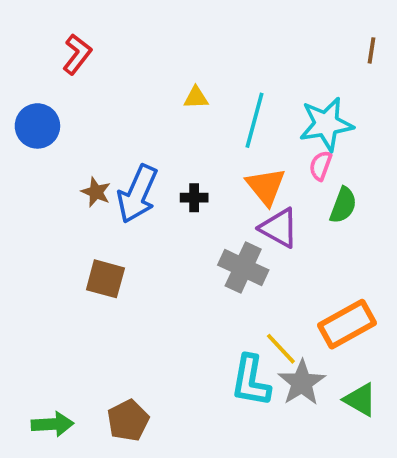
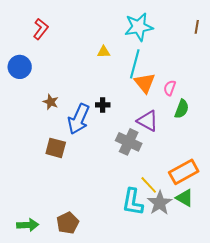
cyan star: (326, 124) -> (139, 27), moved
orange triangle: (266, 186) -> (145, 83), moved
blue arrow: (137, 194) -> (79, 119), moved
green triangle: (360, 400) -> (185, 198), moved

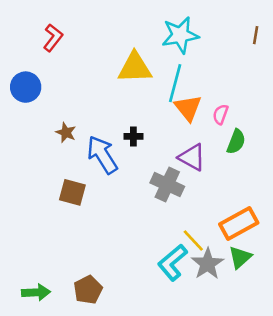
yellow triangle: (104, 52) -> (135, 68), size x2.0
blue arrow: (79, 119) -> (102, 155), turned 124
green triangle: (185, 198) -> (240, 257), turned 48
cyan L-shape: (133, 202) -> (172, 262), turned 40

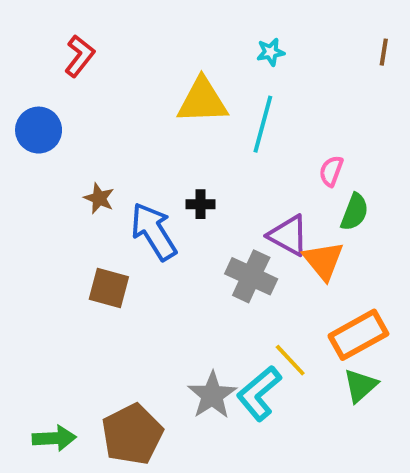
cyan star: (180, 35) -> (271, 52), size x0.5
orange triangle: (188, 108) -> (323, 261), moved
gray star: (208, 264) -> (212, 395), moved
brown pentagon: (88, 290) -> (132, 434), size x1.4

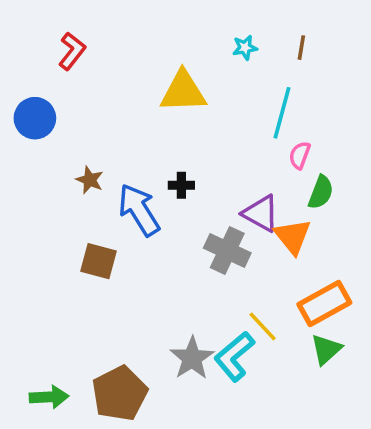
brown line: (384, 52) -> (301, 48), moved
cyan line: (263, 124) -> (282, 113), moved

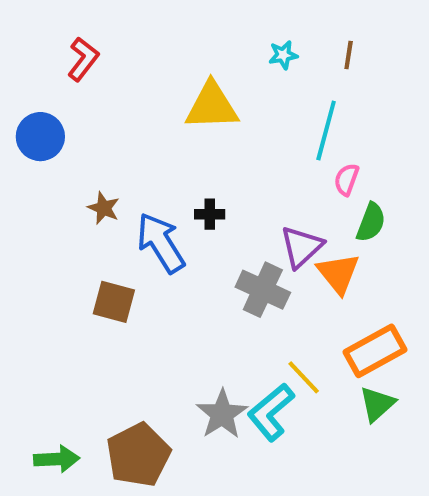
purple triangle: (261, 213) -> (302, 247), turned 48

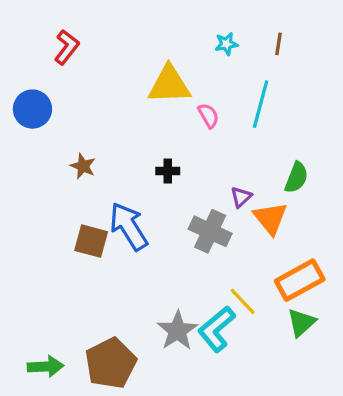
pink semicircle: (346, 179) -> (208, 116), moved, turned 130
blue arrow: (161, 243) -> (129, 226), moved
purple triangle: (302, 247) -> (241, 197), size x0.6

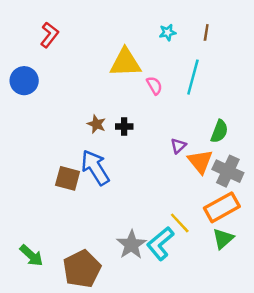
brown star: (83, 166) -> (96, 124), moved
gray cross: (210, 231) -> (228, 171), moved
green arrow: (45, 366) -> (31, 256), moved, turned 45

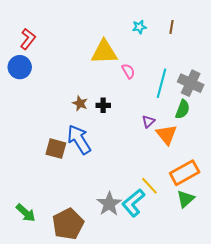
red L-shape: (49, 35) -> (28, 39), moved
cyan line: (193, 77) -> (161, 83), moved
gray cross: (228, 171) -> (191, 83), moved

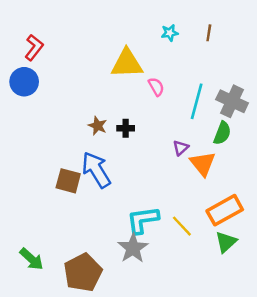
cyan L-shape: (133, 203) -> (143, 220), moved, turned 32

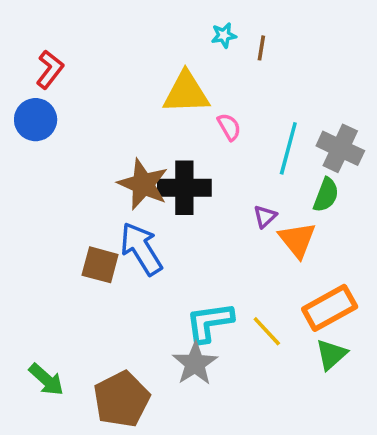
cyan star: (170, 33) -> (224, 35), moved
brown line: (209, 33) -> (261, 48), moved
brown star: (98, 126) -> (143, 184), size x1.8
black cross: (126, 128) -> (184, 188), size x2.0

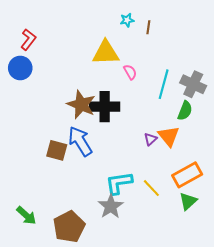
purple triangle: (265, 216) -> (150, 139), moved

